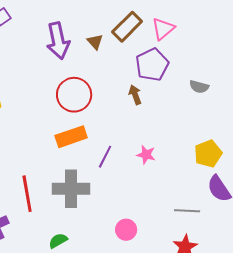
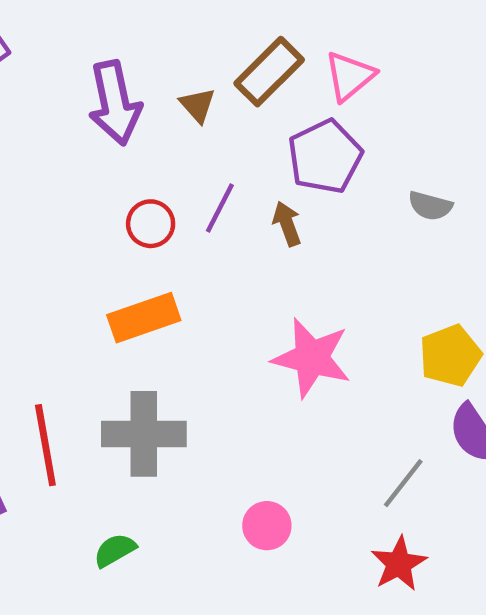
red circle: (74, 95) -> (151, 224), size x0.6
pink star: (146, 155) -> (312, 358), size x1.8
purple line: (105, 157) -> (220, 208), moved
gray line: (187, 211) -> (403, 483), turned -55

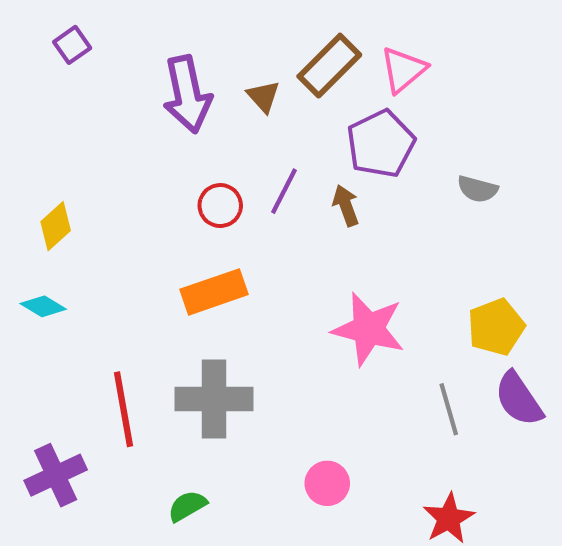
gray line: (403, 483) -> (449, 409), moved, turned -54

